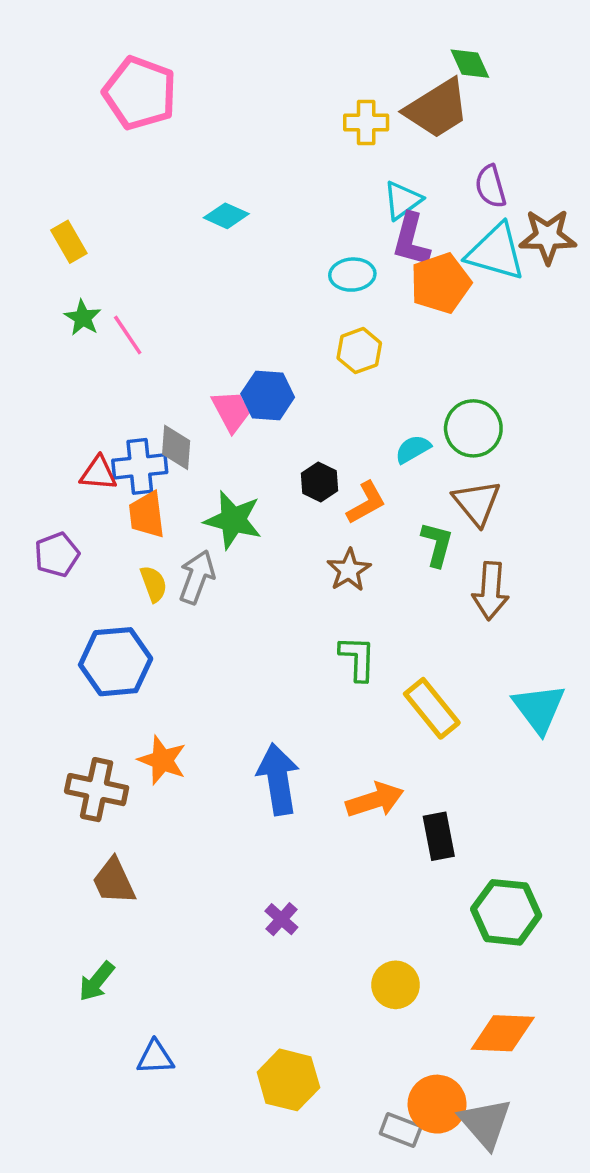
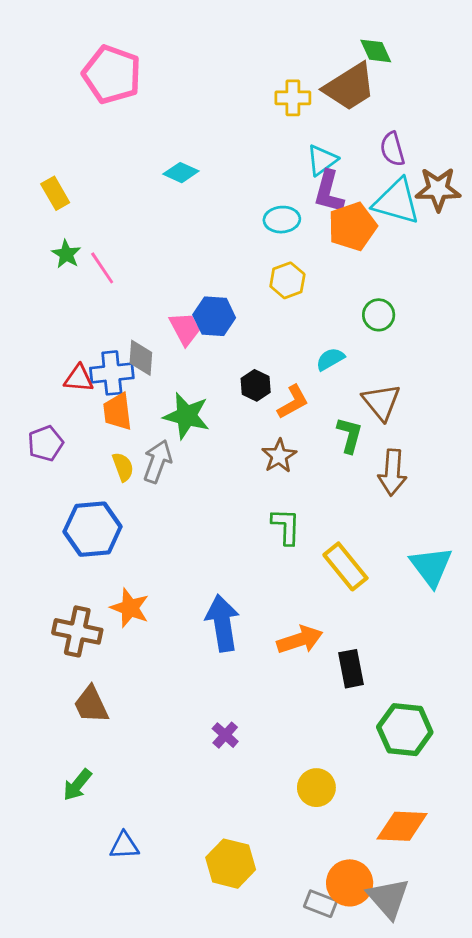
green circle: (473, 428) -> (379, 315), moved, size x0.7

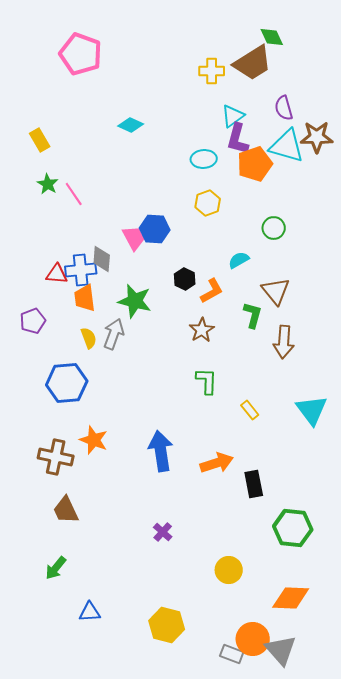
yellow rectangle: (345, 566) -> (250, 410), size x0.6

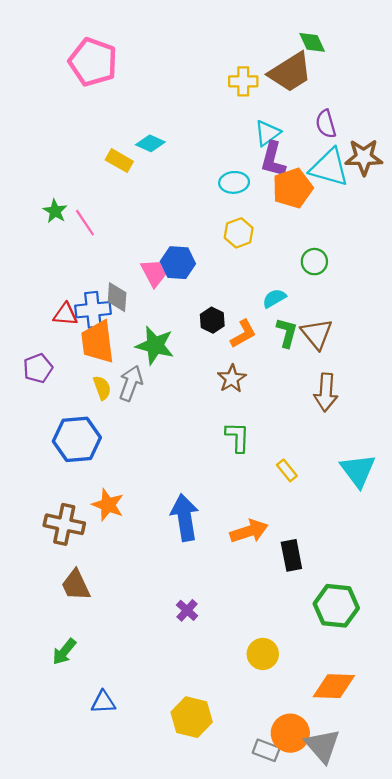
yellow rectangle: (40, 140) -> (119, 161), moved, turned -30
orange trapezoid: (85, 298) -> (98, 342), size x1.4
green L-shape: (253, 315) -> (287, 333), moved

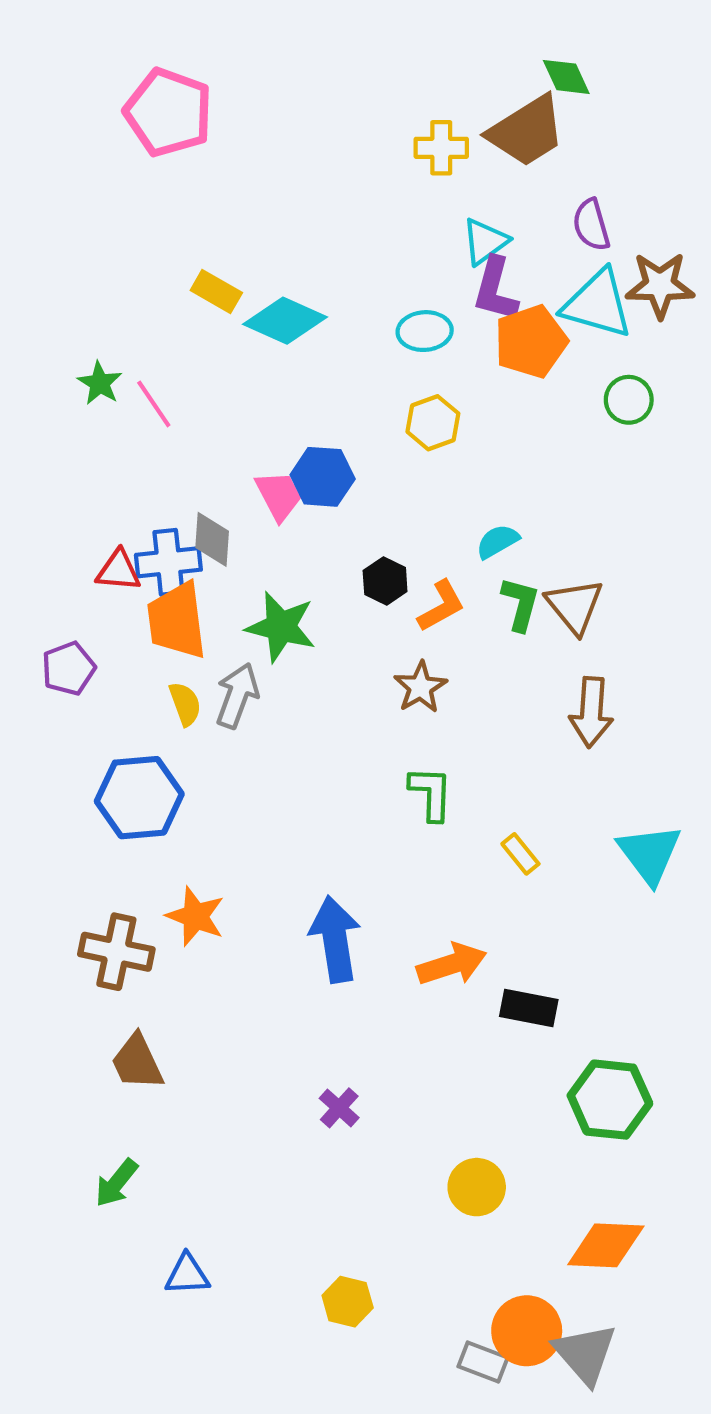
cyan diamond: (150, 143) -> (285, 321), moved, size x1.5
green circle: (314, 262) -> (629, 400), moved
black rectangle: (291, 555) -> (529, 1008), turned -68
yellow hexagon: (192, 717) -> (348, 1302), size x0.7

